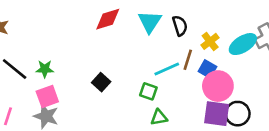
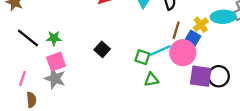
yellow cross: (210, 41) -> (201, 25), moved
cyan ellipse: (243, 44) -> (223, 17), turned 30
cyan line: (167, 69) -> (160, 50), moved
pink circle: (218, 86) -> (183, 53), moved

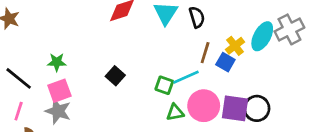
cyan ellipse: (223, 17) -> (262, 36), turned -60
black line: (28, 38) -> (19, 78), moved
pink circle: (183, 53) -> (204, 106), moved

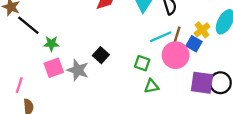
cyan line: (186, 77) -> (161, 37), moved
black line: (19, 78) -> (28, 25), moved
pink circle: (204, 106) -> (176, 55), moved
gray star: (58, 111) -> (78, 70), moved

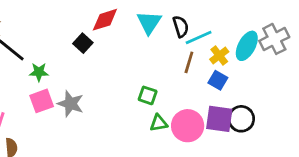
cyan line: (161, 37) -> (199, 38), moved
blue square: (194, 44) -> (218, 80), moved
black square: (101, 55) -> (83, 43), moved
pink circle: (176, 55) -> (188, 126), moved

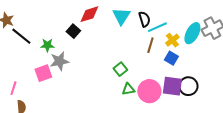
green star: (39, 72) -> (47, 45), moved
green square: (148, 95) -> (120, 69), turned 32
gray star: (71, 104) -> (59, 61), moved, turned -30

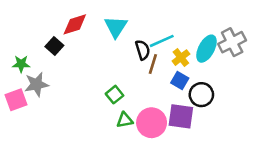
black semicircle: (144, 19) -> (143, 50), moved
black circle: (188, 86) -> (201, 95), moved

